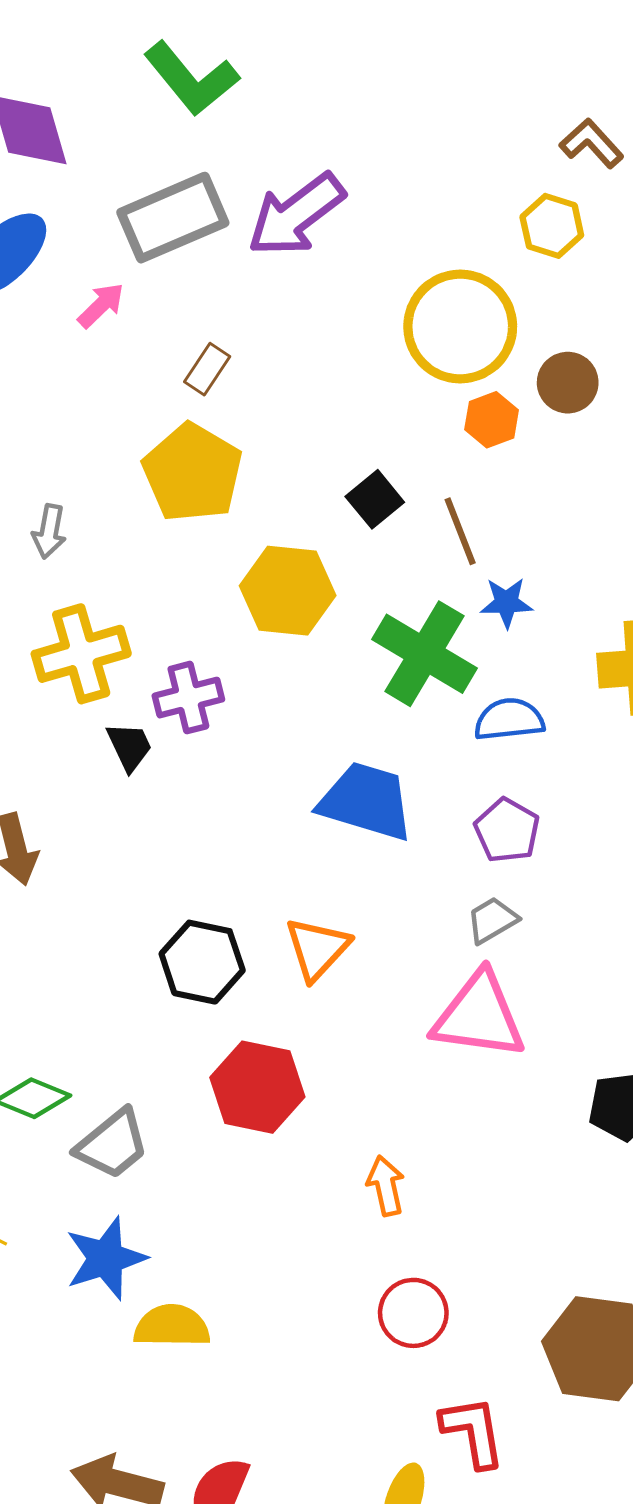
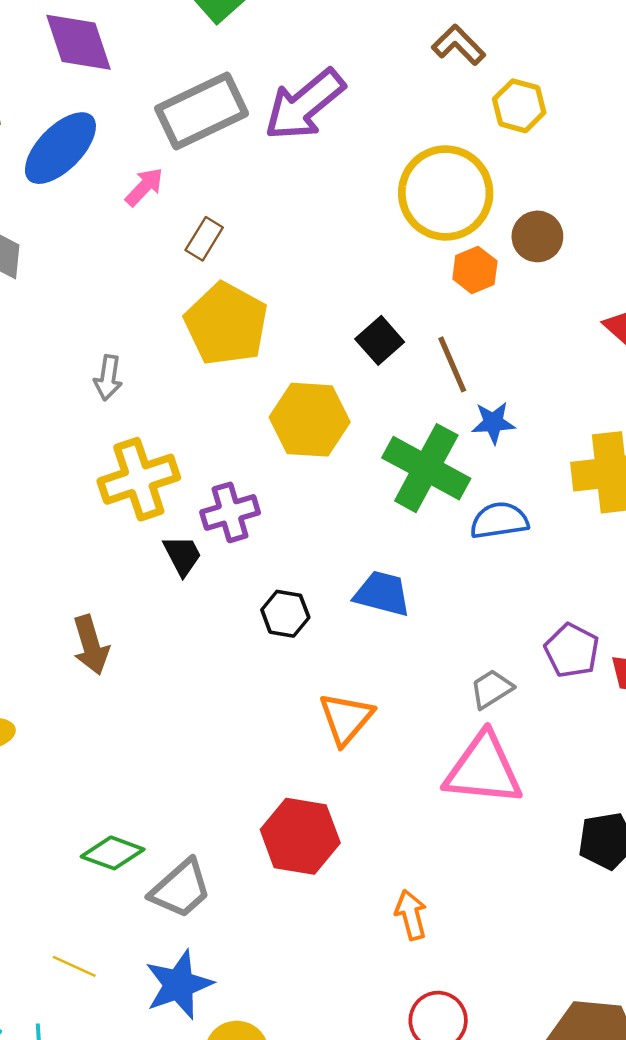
brown L-shape: (592, 143) -> (459, 45), moved
brown rectangle: (207, 369) -> (204, 239), moved
blue trapezoid: (366, 801) -> (382, 594), size x0.7
purple pentagon: (507, 830) -> (572, 650), moved
black hexagon: (202, 962) -> (285, 614), moved, size x0.7

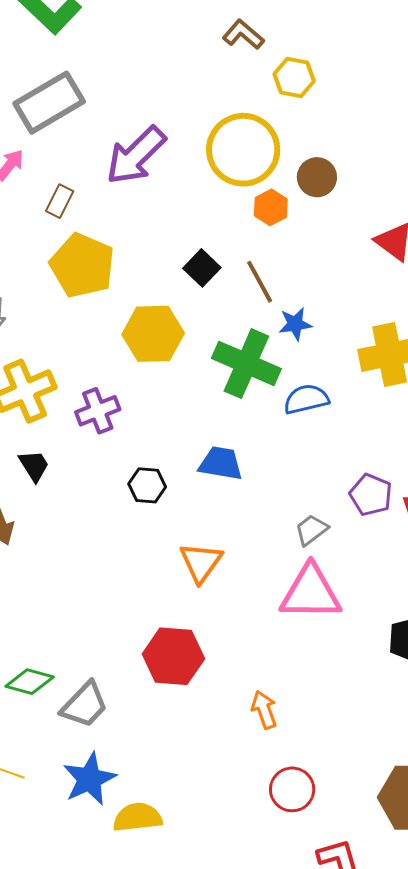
purple arrow: (305, 105) -> (136, 155), moved
black trapezoid: (182, 555) -> (34, 466), moved

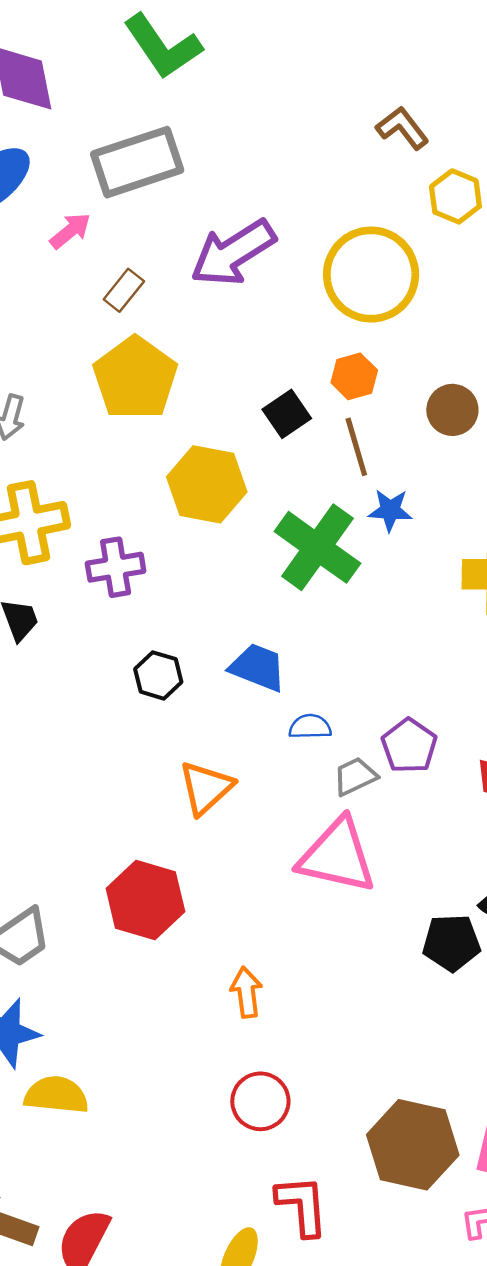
brown circle: (317, 177) -> (452, 410), moved
orange hexagon: (271, 207) -> (354, 376), moved
blue semicircle: (306, 399) -> (310, 727), moved, size x0.7
purple pentagon: (371, 495) -> (409, 746), moved

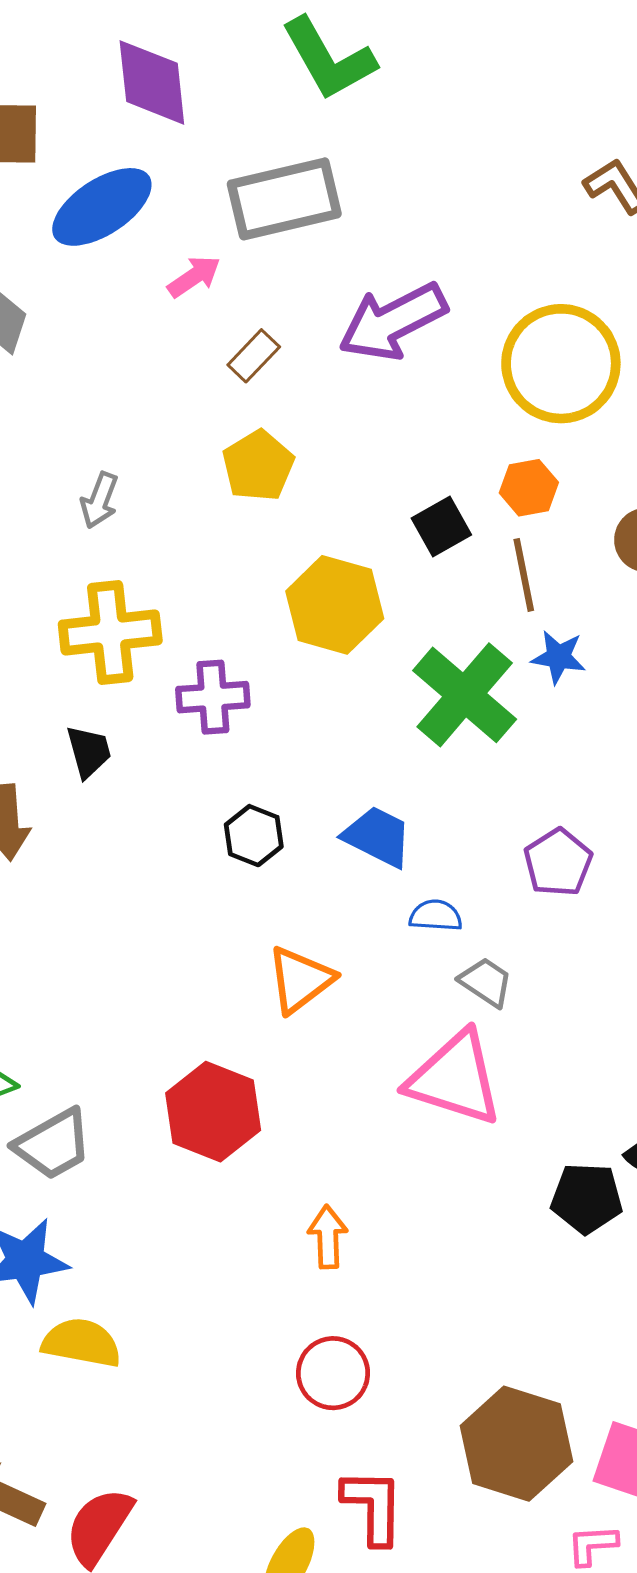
yellow pentagon: (135, 378) -> (258, 466), size x0.7
purple pentagon: (409, 746) -> (558, 863), moved
gray trapezoid: (355, 776) -> (486, 982), turned 54

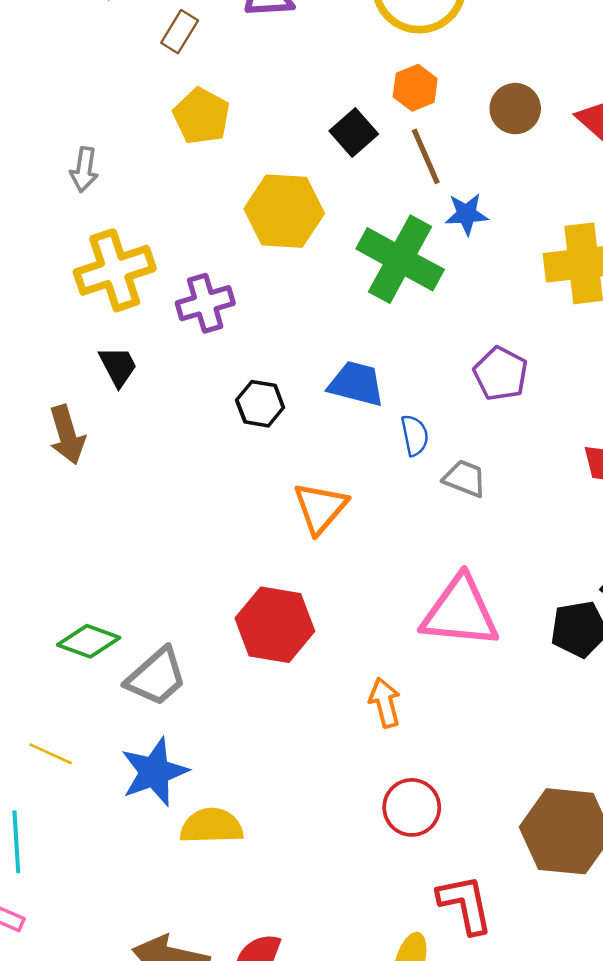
blue semicircle: (436, 916) -> (415, 435), turned 87
pink triangle: (455, 1078) -> (460, 612), moved

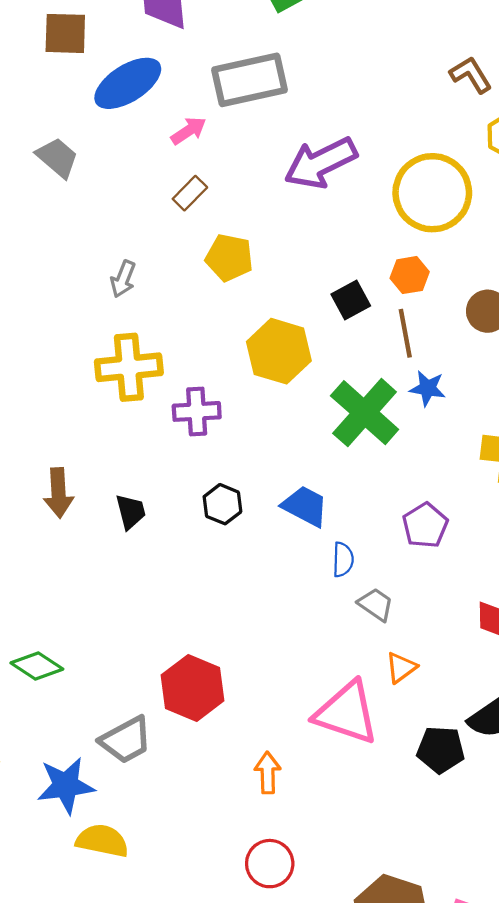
brown rectangle: (180, 32) -> (190, 193), moved
yellow pentagon: (201, 116) -> (229, 258), turned -30
black trapezoid: (118, 366) -> (131, 512), moved
orange triangle: (320, 508) -> (401, 668), moved, size x0.7
gray trapezoid: (156, 677) -> (126, 740), moved

